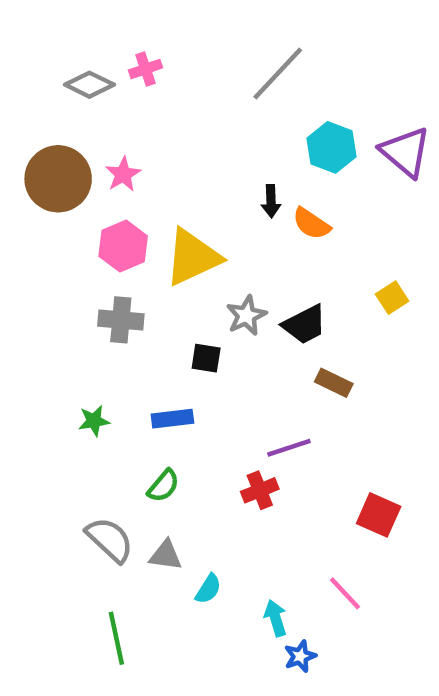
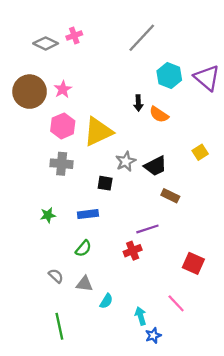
gray semicircle: (110, 540) -> (56, 276), size x0.6

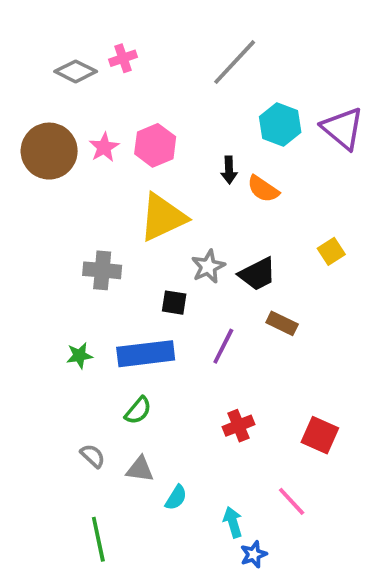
pink hexagon: (63, 126) -> (155, 145), moved
blue rectangle: (88, 214) -> (146, 354), size x1.6
purple line: (147, 229) -> (223, 346), moved, turned -45
red cross: (133, 251) -> (238, 426), moved

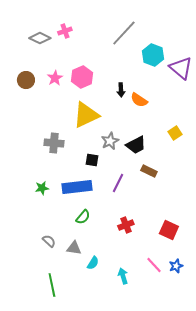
cyan hexagon: (280, 125) -> (153, 55), moved
brown circle: (49, 151) -> (26, 80), size x0.6
green semicircle: (138, 410) -> (83, 217), moved
blue star: (254, 554) -> (176, 266), moved

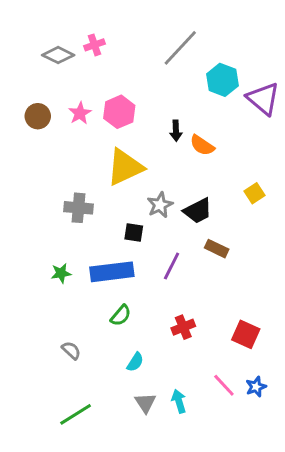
gray triangle: (74, 248) -> (145, 403), moved, turned 49
cyan semicircle: (93, 263) -> (135, 362), moved
green line: (52, 285) -> (76, 414), turned 70

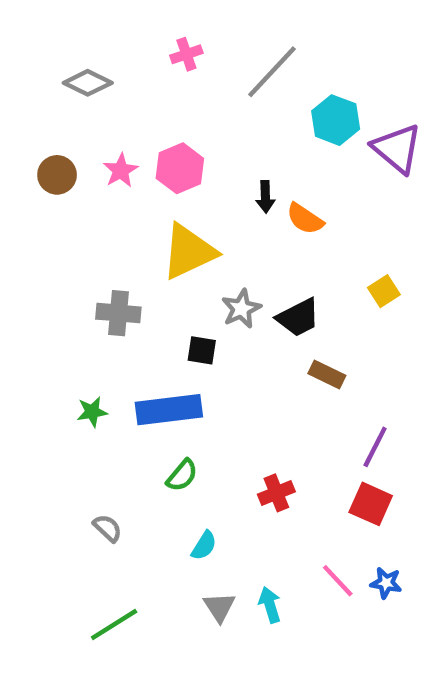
pink cross: (94, 45) -> (186, 54), moved
purple line: (172, 266) -> (375, 447), moved
blue star: (256, 387) -> (386, 583), turned 30

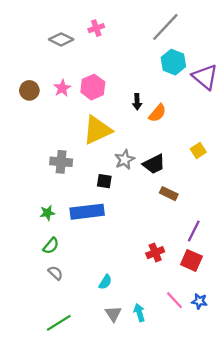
gray line: (272, 72) -> (165, 27), moved
gray diamond: (88, 83) -> (61, 39), moved
orange semicircle: (305, 219) -> (157, 113), turned -84
green semicircle: (182, 475) -> (51, 246), moved
red cross: (276, 493) -> (155, 253), moved

